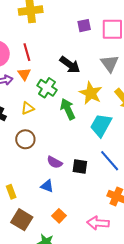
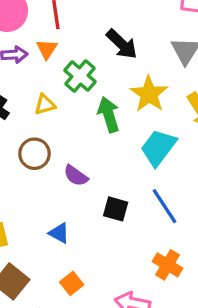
purple semicircle: (55, 162) -> (76, 176), moved

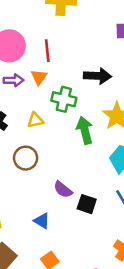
black arrow: (122, 44) -> (97, 76), turned -44
green cross: (80, 76) -> (64, 99), turned -30
purple semicircle: (76, 176) -> (63, 189), moved

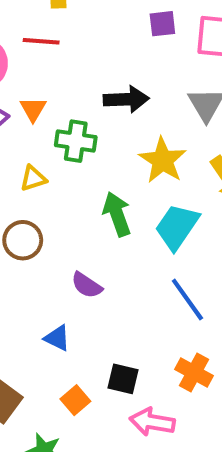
red line: (47, 51) -> (41, 41), moved, turned -75
green arrow: (85, 130) -> (117, 214), moved
black square: (87, 204) -> (123, 379), moved

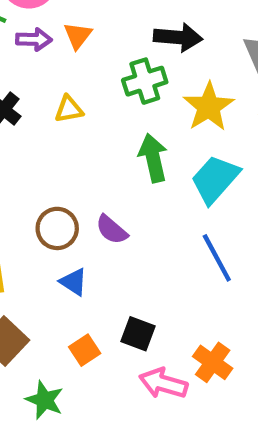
green cross: (76, 141) -> (145, 81), moved, turned -33
brown circle: (23, 240) -> (57, 228), moved
orange cross: (194, 372) -> (213, 362), moved

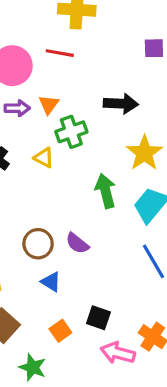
green cross: (145, 81) -> (71, 132), moved
yellow triangle: (69, 109) -> (44, 158), turned 40

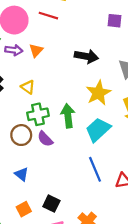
green cross: (71, 132) -> (38, 114), moved
purple semicircle: (77, 243) -> (45, 139), moved
brown circle: (38, 244) -> (21, 135), moved

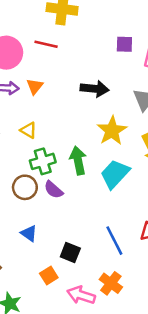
blue line: (95, 169) -> (114, 241), moved
black square: (51, 204) -> (70, 252), moved
orange square: (24, 209) -> (49, 275), moved

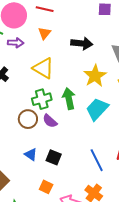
orange triangle: (35, 86) -> (44, 33), moved
yellow triangle: (28, 130) -> (43, 68), moved, size x1.6
black square: (70, 252) -> (54, 157), moved
orange square: (49, 275) -> (46, 187), turned -32

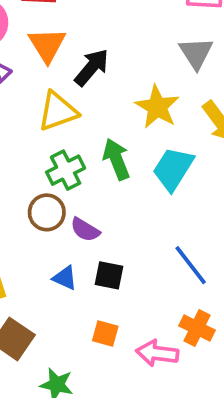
orange triangle: (44, 33) -> (47, 45), size x1.5
black arrow: (82, 43) -> (92, 67), moved, turned -45
yellow triangle: (43, 68) -> (58, 111), turned -40
purple semicircle: (50, 121) -> (85, 230), moved

